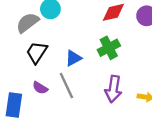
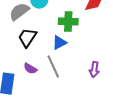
green cross: (109, 48) -> (68, 22), moved, turned 30
purple arrow: (113, 89) -> (94, 70), size x0.7

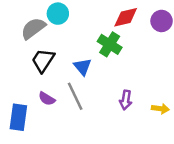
green cross: (68, 22) -> (110, 44), moved, turned 30
blue triangle: (59, 43) -> (83, 67), turned -42

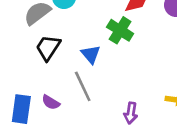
purple semicircle: (47, 99) -> (51, 102), moved
purple arrow: (126, 100) -> (131, 113), moved

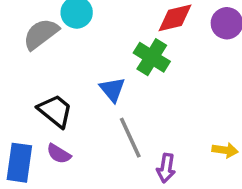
black trapezoid: (48, 48) -> (55, 111), moved, turned 96
gray line: (83, 86) -> (130, 138), moved

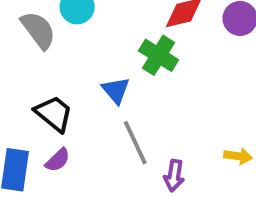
gray semicircle: (41, 34) -> (38, 30), turned 90
purple semicircle: (59, 154) -> (58, 160), turned -75

